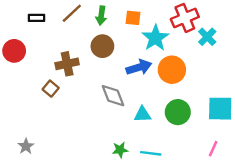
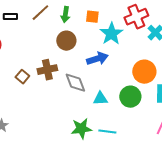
brown cross: (67, 64) -> (47, 70), moved
orange circle: (172, 70) -> (144, 72), moved
green star: (120, 150) -> (81, 129), size x1.5

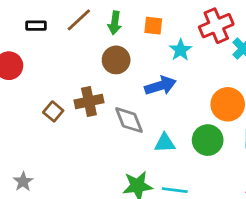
cyan star: (111, 34) -> (180, 50), size x0.7

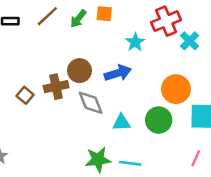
green arrow: (115, 23) -> (78, 19), turned 30
orange square: (153, 26) -> (104, 14), moved
brown circle: (116, 60) -> (80, 71), moved

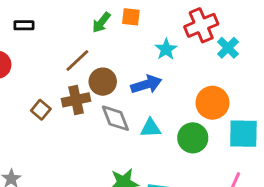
brown line: (47, 16) -> (77, 60), moved
cyan triangle: (122, 122) -> (151, 128), moved

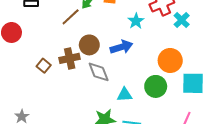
brown line: (77, 60) -> (71, 17), moved
cyan triangle: (151, 128) -> (125, 95), moved

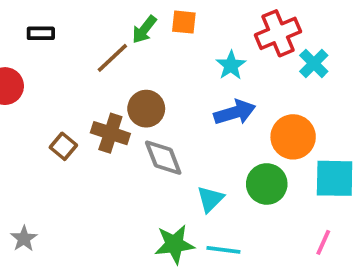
blue arrow: (121, 47) -> (235, 112), moved
brown cross: (70, 58) -> (110, 133), turned 30
cyan triangle: (125, 95) -> (210, 199), turned -42

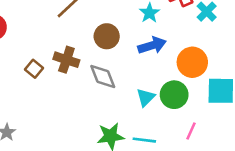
brown circle: (146, 109) -> (107, 36), moved
cyan triangle: (210, 199) -> (146, 97), moved
pink line: (323, 242) -> (191, 131), moved

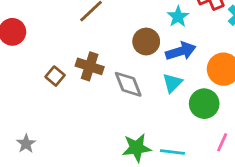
brown circle: (107, 36) -> (146, 42), moved
cyan triangle: (146, 97) -> (172, 83), moved

